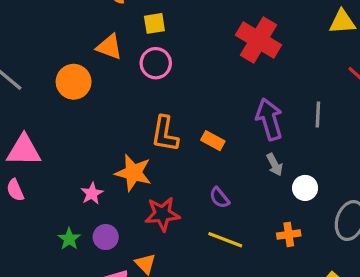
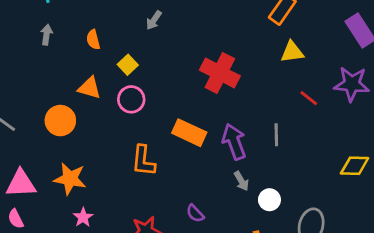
yellow square: (154, 23) -> (128, 65), turned -30
orange rectangle: (213, 141) -> (189, 133), moved, size x1.6
orange star: (133, 173) -> (70, 179), moved

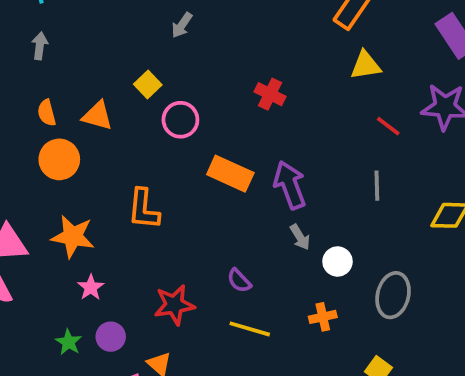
orange semicircle: (93, 40) -> (47, 113), moved
red cross: (220, 73) -> (270, 94), size x0.6
pink circle: (131, 99) -> (180, 120), moved
gray line: (276, 135) -> (377, 186), moved
orange L-shape: (143, 161) -> (144, 209), moved

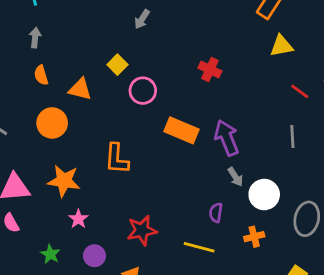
orange semicircle: (47, 113) -> (41, 75), moved
white circle: (338, 261) -> (264, 195), size x1.4
purple semicircle: (239, 281) -> (216, 213), moved, turned 54
green star: (69, 342) -> (50, 254), moved

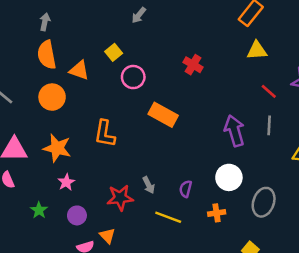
orange semicircle: (41, 75) -> (47, 55), size x1.6
gray line: (292, 136) -> (269, 125), moved
purple arrow: (227, 138) -> (234, 131), moved
gray arrow: (235, 177) -> (149, 185), moved

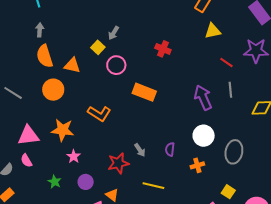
gray arrow: (139, 15) -> (114, 33), moved
orange L-shape: (105, 134) -> (99, 113), turned -60
yellow line: (168, 217) -> (153, 186), moved

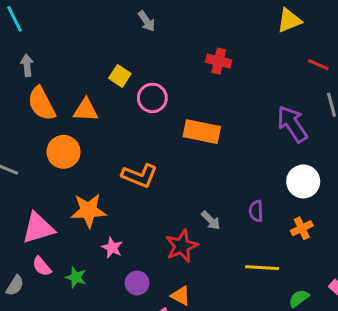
gray arrow: (114, 33) -> (147, 21), moved, turned -56
green star: (55, 182) -> (76, 277), moved
yellow line: (153, 186) -> (262, 268), moved

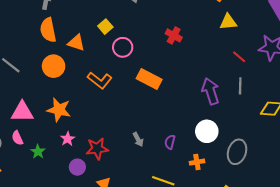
orange L-shape: (140, 176) -> (100, 80), moved
red star: (182, 246) -> (97, 149), moved

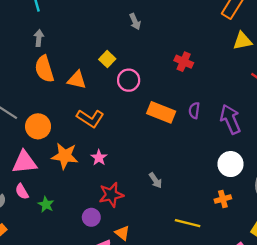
orange circle: (54, 66) -> (38, 126), moved
orange L-shape: (100, 80) -> (90, 118), moved
pink star: (68, 139) -> (99, 158), moved
purple semicircle: (170, 142) -> (194, 110), moved

